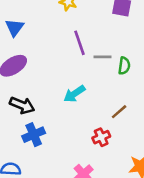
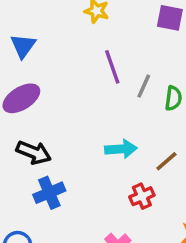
gray line: (103, 57) -> (144, 86), turned -66
cyan arrow: (74, 94) -> (121, 149), moved, turned -150

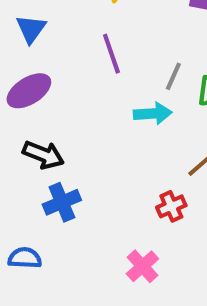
purple line: (112, 67) -> (111, 54), moved
cyan arrow: (121, 149) -> (153, 113), moved

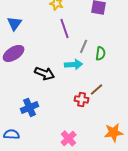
purple line: (111, 54) -> (65, 28), moved
black arrow: (43, 155) -> (45, 73), moved
red cross: (171, 206) -> (82, 99), moved, turned 32

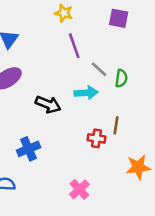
gray line: (84, 46) -> (99, 69), turned -72
brown line: (97, 89) -> (116, 125), turned -40
orange star: (114, 132) -> (138, 167), moved

